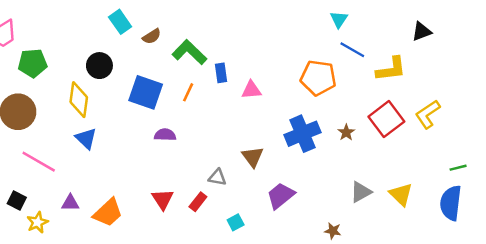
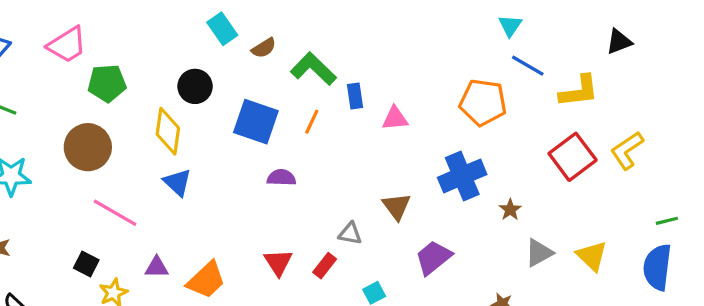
brown star: (346, 132) -> (510, 210), moved

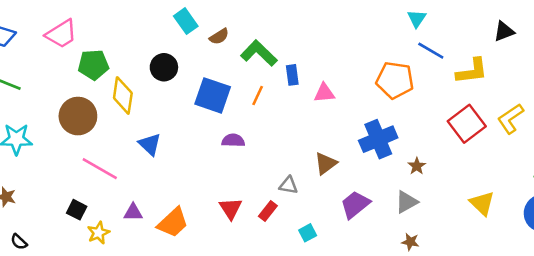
yellow diamond: (168, 131) -> (123, 95), moved
brown triangle: (397, 206) -> (326, 164), turned 30
gray triangle: (539, 253) -> (406, 202), moved

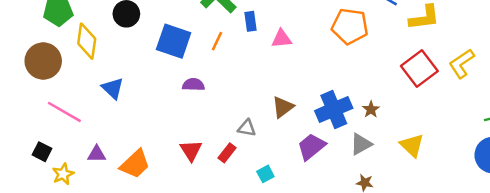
blue cross: (378, 139) -> (334, 109), moved
yellow triangle: (482, 203) -> (412, 145), moved

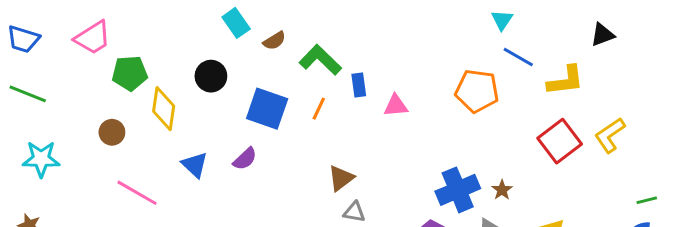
brown circle: (43, 61) -> (112, 132), size x0.6
purple semicircle: (193, 85) -> (245, 159), moved, turned 135
brown triangle: (283, 107) -> (341, 178), moved

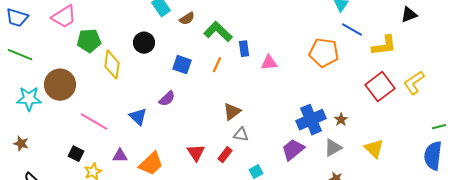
blue square: (267, 109) -> (182, 65), size x0.7
brown circle: (112, 132) -> (60, 85), moved, size x1.8
blue triangle: (195, 165) -> (138, 117), moved

